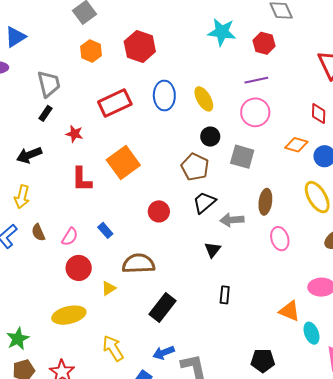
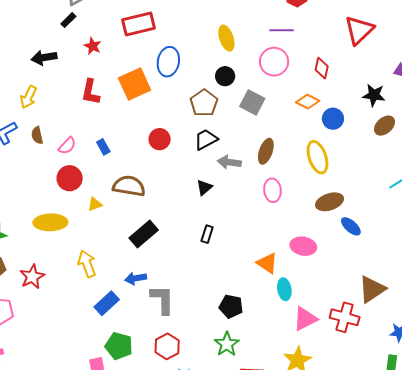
blue ellipse: (164, 95) -> (168, 62), moved
red diamond: (319, 114) -> (322, 68), moved

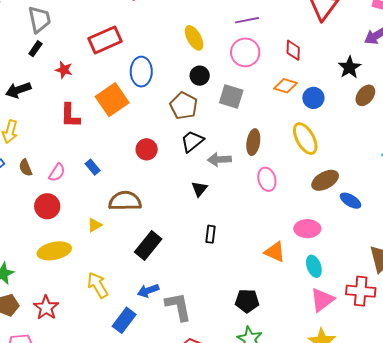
black star: (374, 95) -> (349, 67), turned -30
red circle: (70, 178) -> (47, 206), moved
cyan ellipse: (284, 289) -> (314, 266), moved

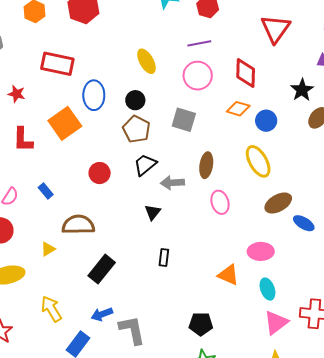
red rectangle: (105, 40) -> (57, 64), turned 36
red diamond: (293, 50) -> (246, 73), size x1.4
black circle: (200, 76) -> (135, 100), moved

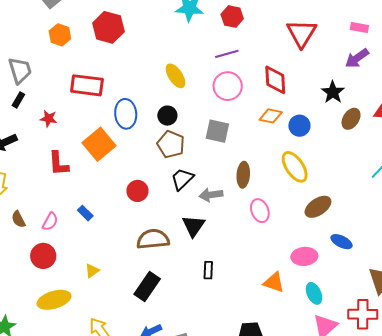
black triangle: (153, 212) -> (193, 226), size x1.4
blue ellipse: (304, 223) -> (342, 242), moved
brown semicircle: (78, 225) -> (153, 239), moved

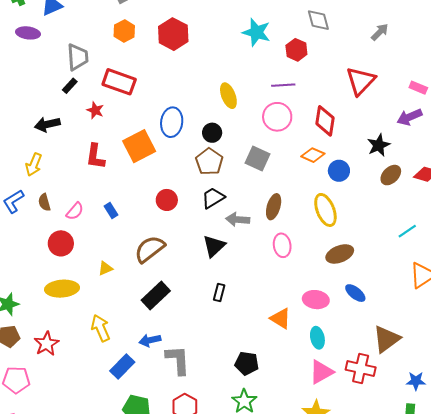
red rectangle: (87, 85) -> (119, 82), moved
brown semicircle: (153, 239) -> (150, 249), moved, turned -44

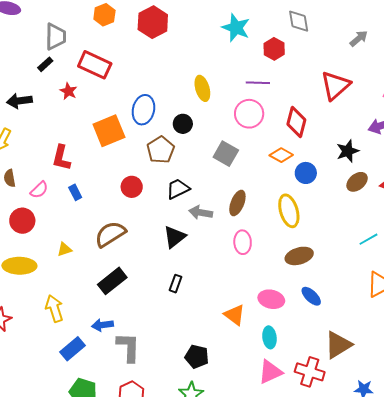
red L-shape: (95, 156) -> (61, 158), moved
brown pentagon: (209, 162) -> (161, 150), moved

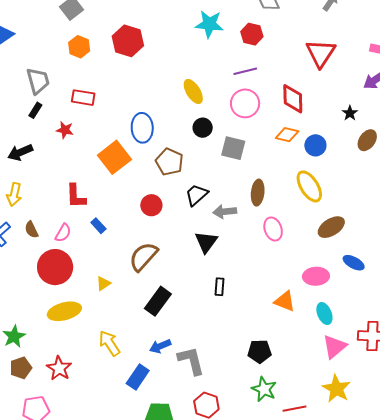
red rectangle: (95, 65) -> (83, 98), size x0.7
black circle: (183, 124) -> (203, 128), moved
black star: (348, 151) -> (350, 113), size x0.7
red circle: (22, 221) -> (55, 267), size x1.4

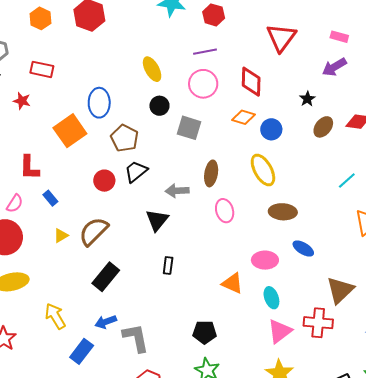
black trapezoid: (196, 195) -> (136, 171), moved
brown ellipse: (331, 227) -> (283, 212), turned 32
yellow triangle: (103, 283) -> (61, 236), moved

